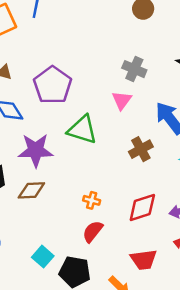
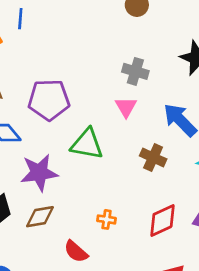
purple pentagon: (53, 85) -> (49, 100), turned -30
brown cross: (141, 149) -> (153, 157), turned -30
red semicircle: (93, 231) -> (76, 251), moved, turned -80

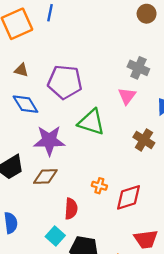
red diamond: (162, 220) -> (129, 197), moved
red semicircle: (76, 251) -> (71, 209), turned -135

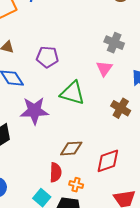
purple pentagon: (65, 82) -> (47, 57), size x0.7
brown diamond: (45, 177) -> (71, 148), moved
orange cross: (99, 186) -> (76, 185), moved

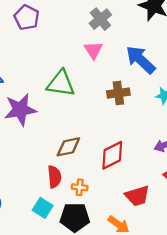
gray cross: (114, 43) -> (100, 19), turned 36
purple pentagon: (47, 57) -> (27, 17), moved, turned 30
brown cross: (121, 108) -> (118, 93), turned -30

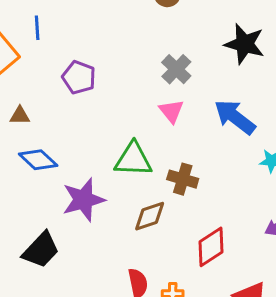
brown cross: (118, 93) -> (183, 179), moved, turned 30
brown diamond: (68, 147) -> (150, 216), moved

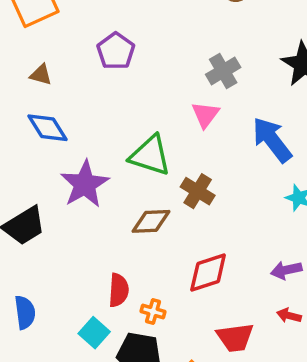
purple star: (83, 200) -> (85, 184), turned -30

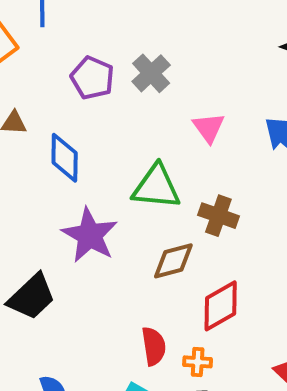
gray cross: (223, 71) -> (151, 73), moved
blue diamond: (48, 128) -> (65, 158), moved, turned 45
red diamond: (208, 272) -> (221, 306), moved

